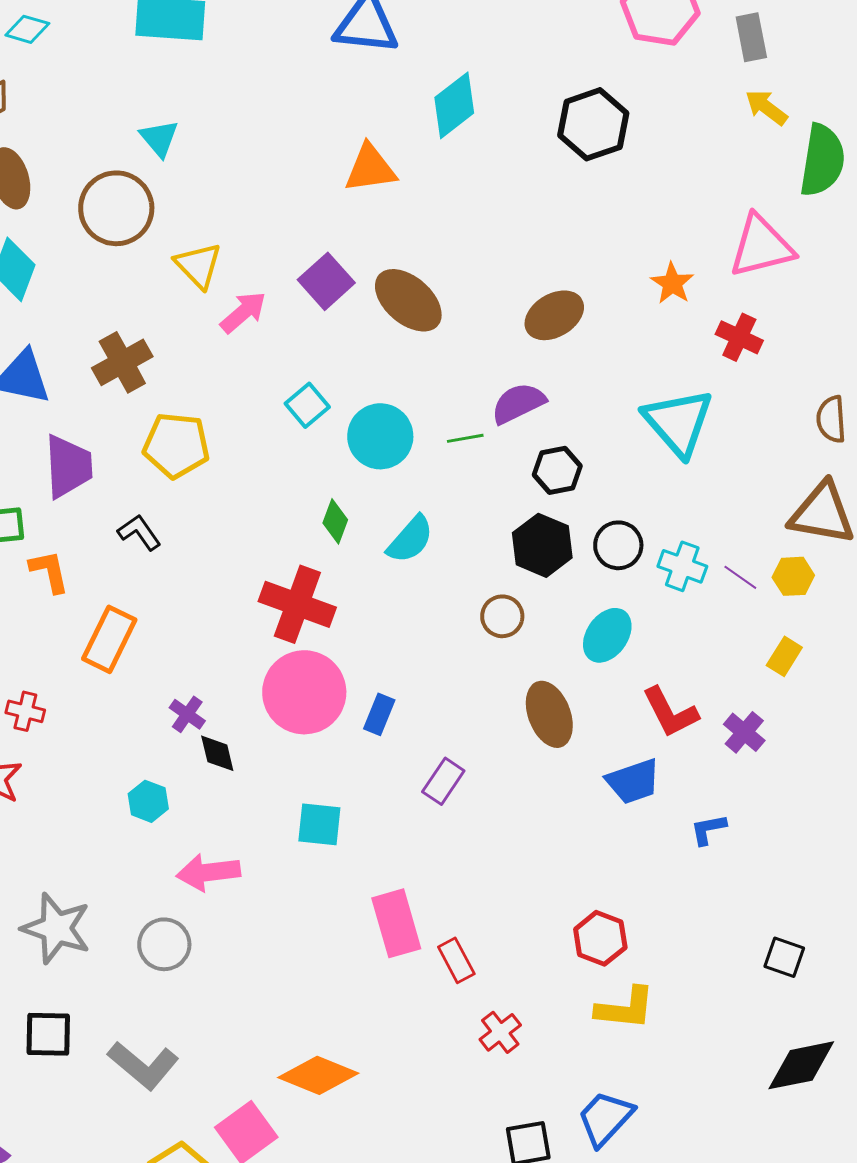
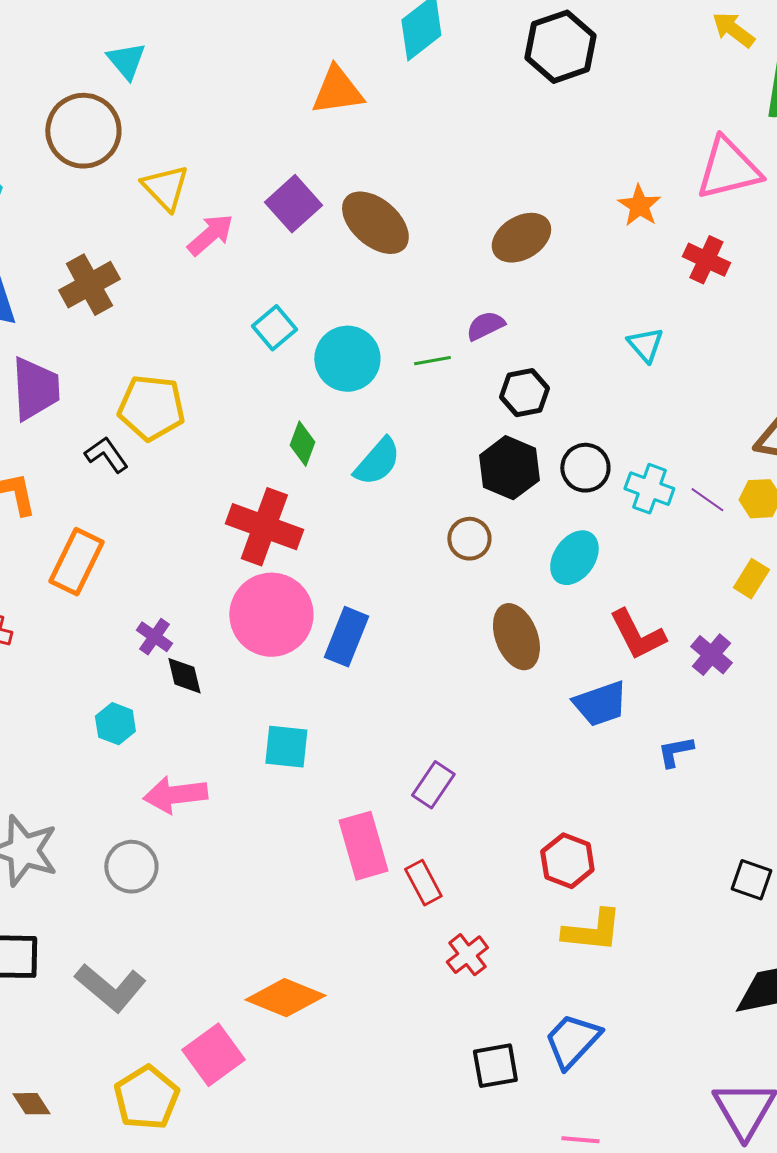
purple semicircle: (518, 403) -> (485, 326), size x0.7
cyan triangle: (678, 422) -> (645, 345), size x0.5
yellow pentagon: (176, 445) -> (151, 408), moved
blue rectangle: (379, 714) -> (346, 637), size x1.4
purple rectangle: (443, 781) -> (433, 785), moved

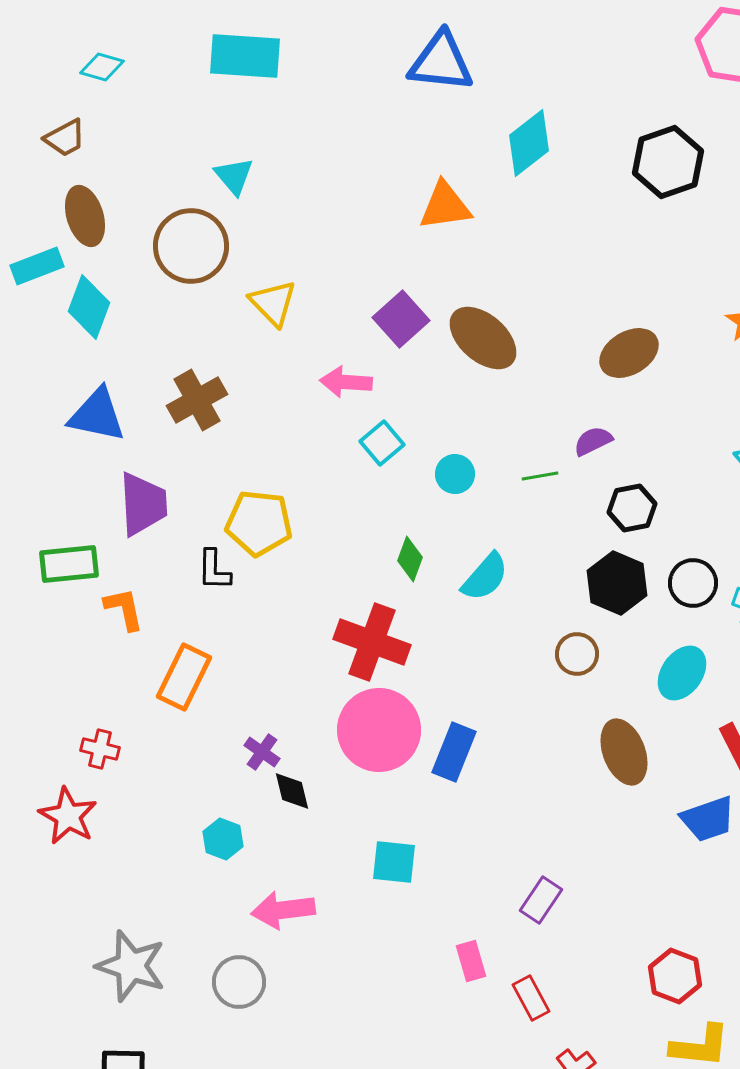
pink arrow: (210, 235) -> (346, 382), moved, turned -135
cyan circle: (347, 359) -> (455, 474), size x0.6
black L-shape: (106, 455) -> (214, 570), turned -144
pink rectangle: (363, 846) -> (471, 961), size x0.6

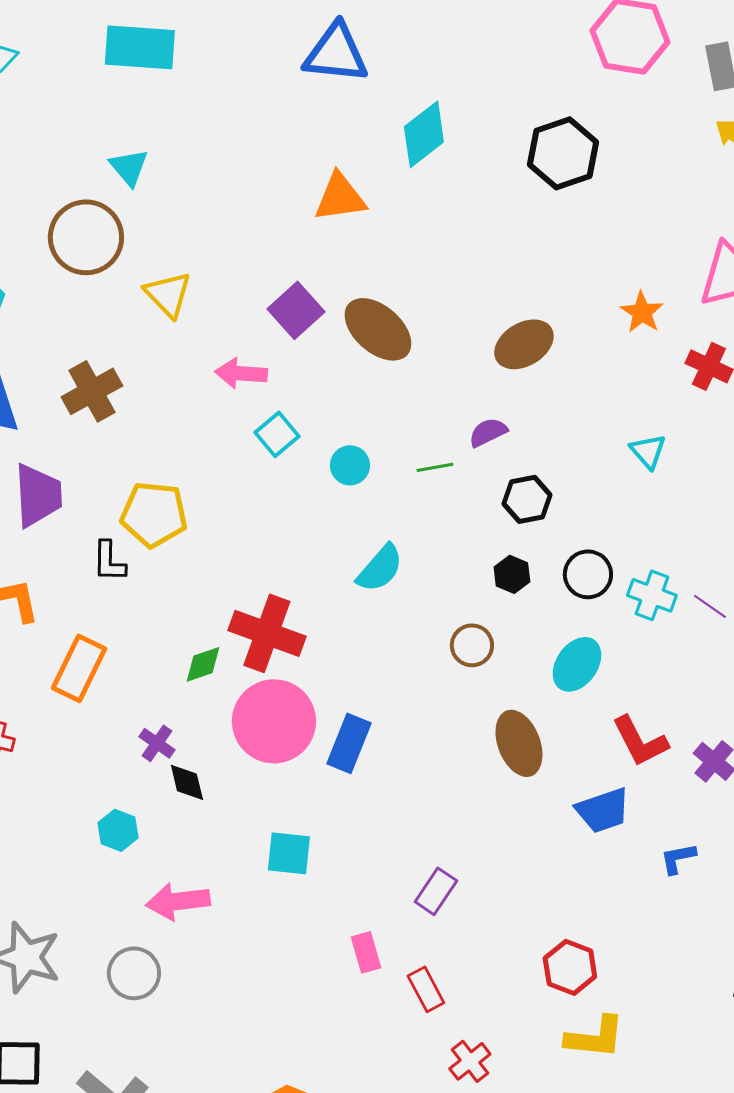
green diamond: (410, 559) -> (203, 664), moved, turned 51
black hexagon: (617, 583) -> (512, 574), size x0.6

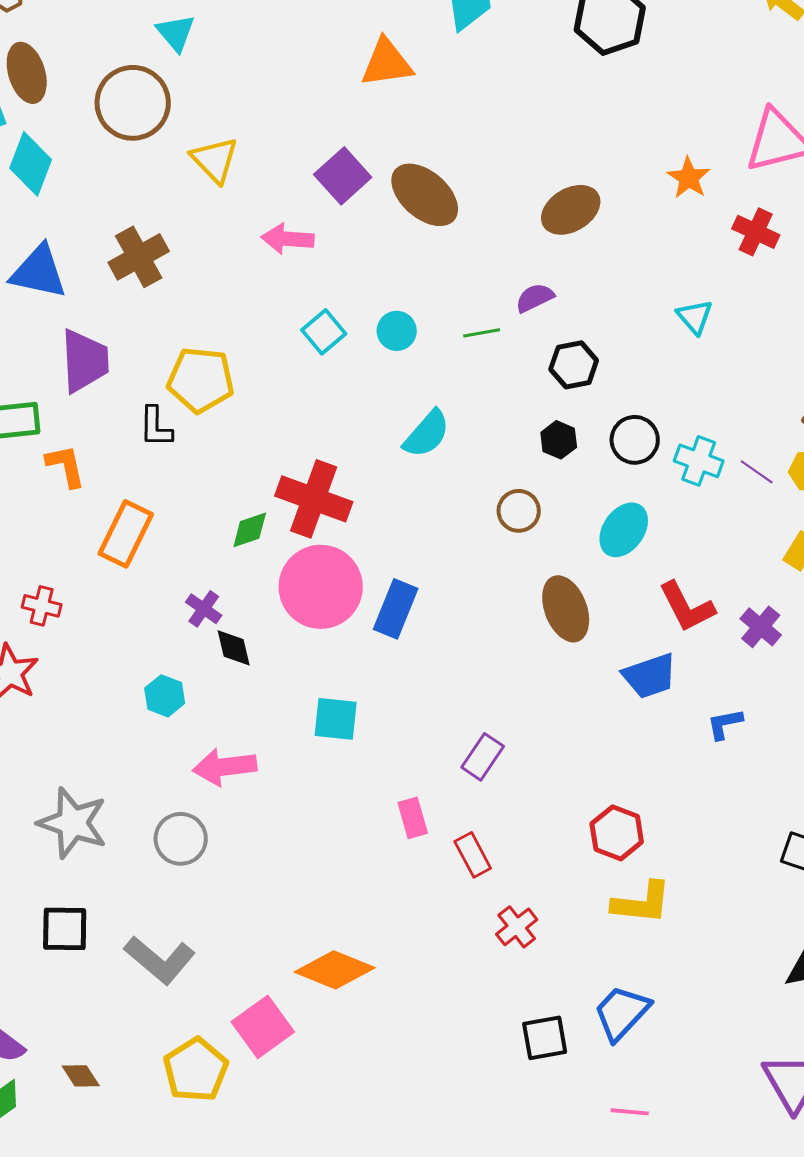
cyan square: (277, 434) -> (324, 332), moved

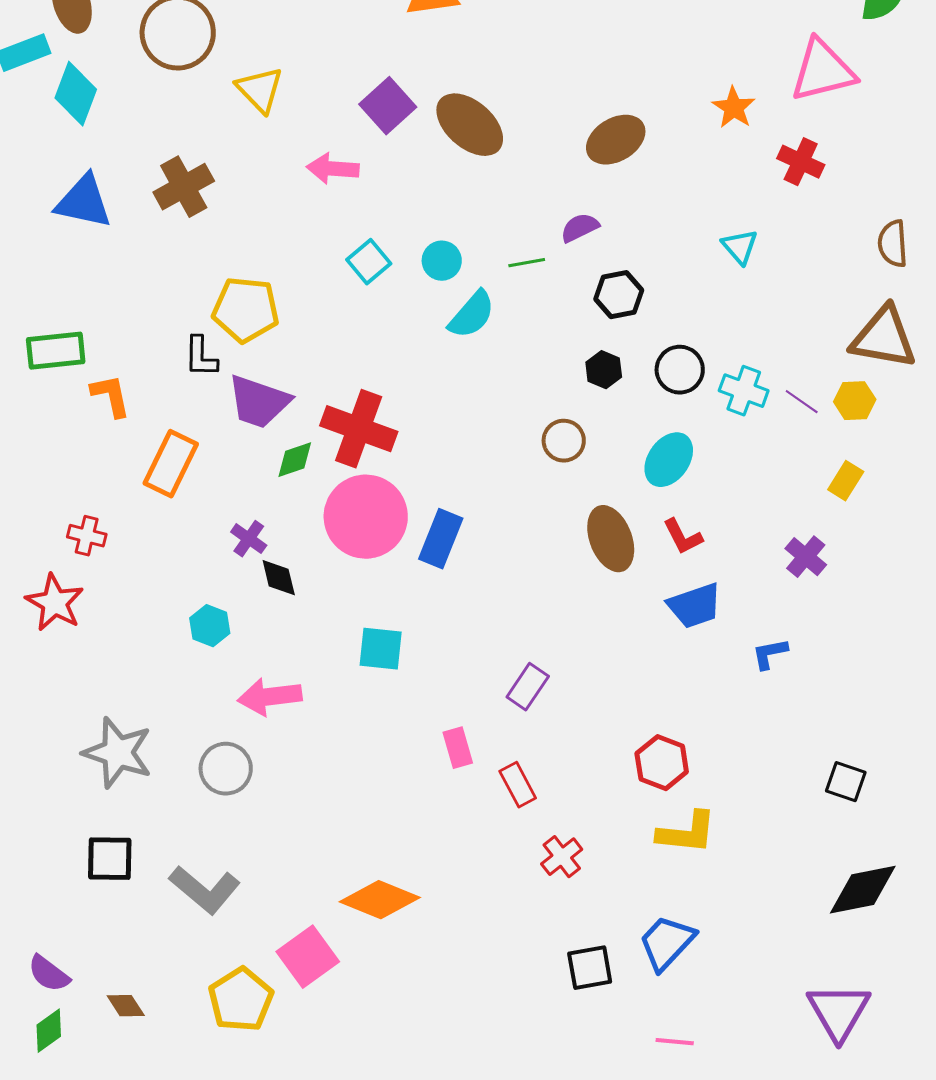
purple trapezoid: (85, 361) -> (259, 402), moved, turned 112
cyan semicircle: (427, 434) -> (472, 315), moved
red L-shape: (687, 607) -> (683, 537), moved, size x0.7

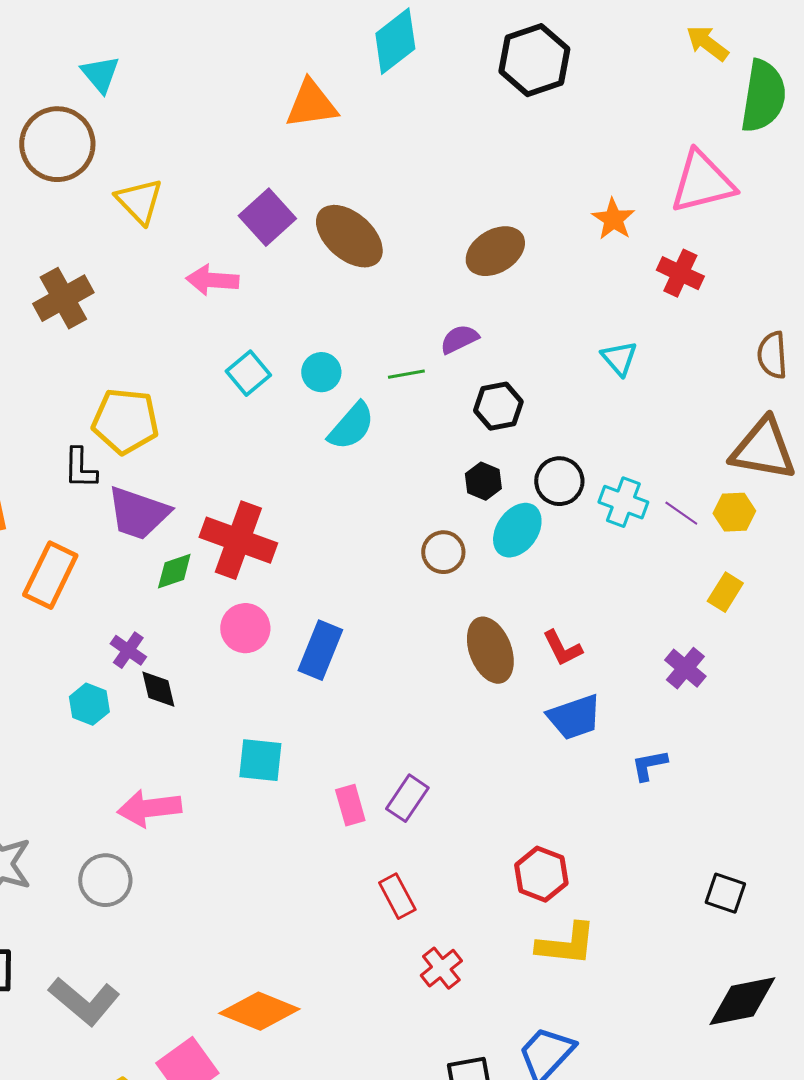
cyan ellipse: (669, 460) -> (517, 530), moved
pink circle: (366, 517) -> (245, 628), size x0.6
cyan hexagon: (210, 626) -> (89, 704), moved
pink rectangle: (458, 748) -> (350, 805), moved

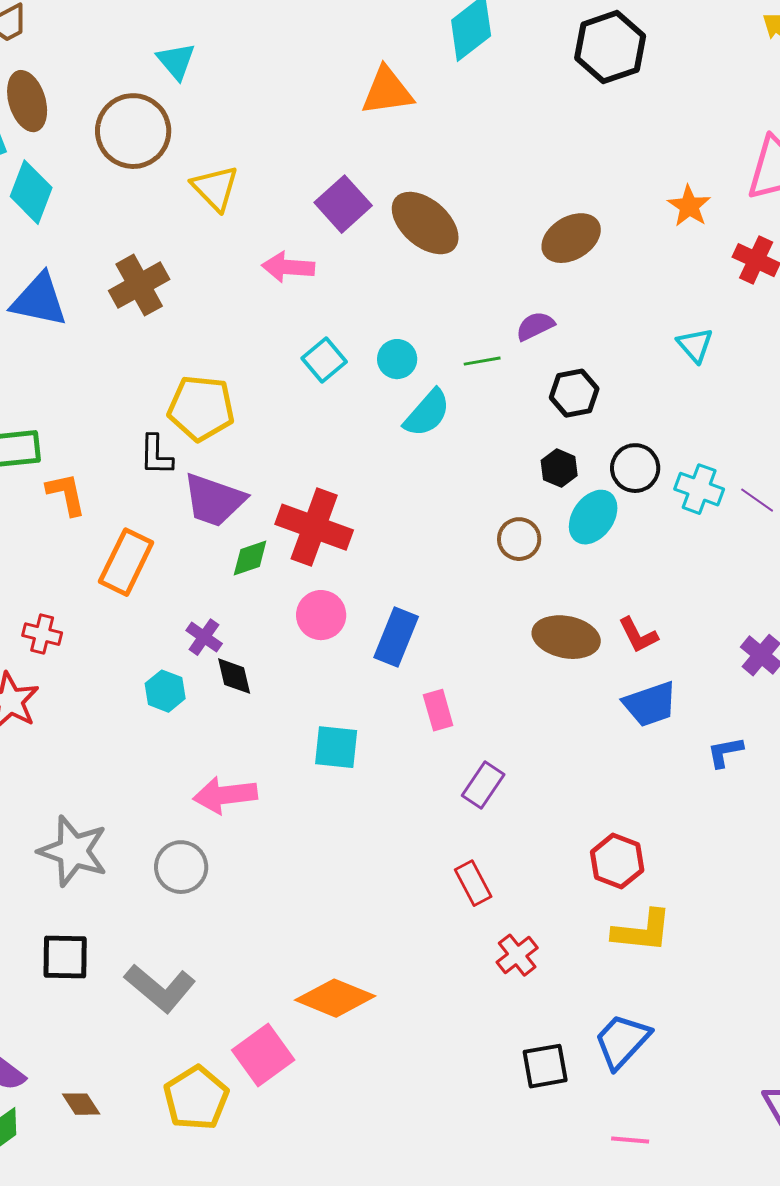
brown ellipse: (490, 650) -> (566, 637), turned -58
pink rectangle: (350, 805) -> (438, 710), moved

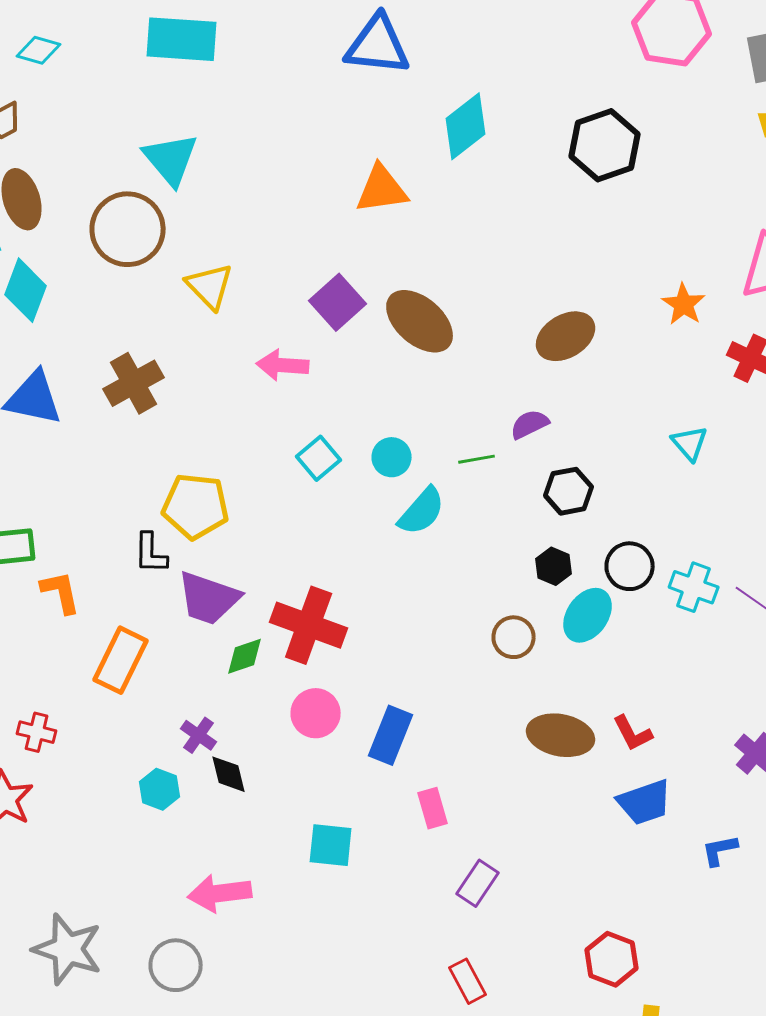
cyan triangle: (176, 61) -> (171, 159), size x1.4

